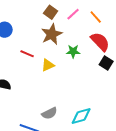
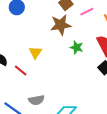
red line: (27, 54) -> (21, 70), moved
yellow triangle: (48, 65) -> (35, 52), moved, turned -48

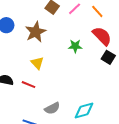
brown star: (61, 25) -> (36, 32), moved

